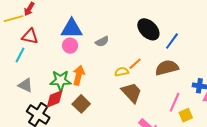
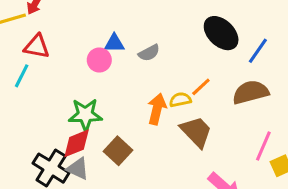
blue triangle: (72, 29) -> (114, 43), moved, size x0.6
orange arrow: (79, 75) -> (157, 109), moved
gray triangle: (25, 85) -> (78, 169), moved

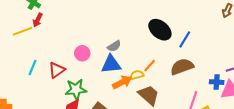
blue triangle: (114, 43) -> (111, 64), moved, size x1.5
red triangle: (37, 46) -> (57, 70), moved, turned -42
orange arrow: (157, 109) -> (122, 82), turned 54

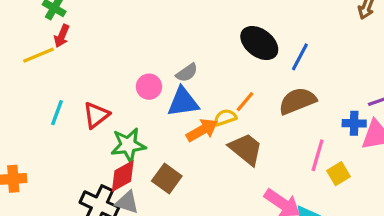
pink circle: (82, 53) -> (149, 87), moved

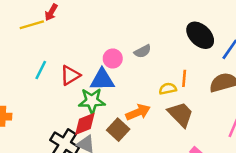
blue triangle: (183, 102) -> (102, 80), moved
orange line: (245, 102) -> (184, 78), turned -42
orange arrow: (202, 130) -> (138, 112), moved

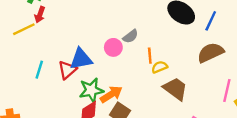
pink circle: (113, 58) -> (113, 47), moved
orange line: (184, 78) -> (150, 56), moved
blue triangle: (102, 80) -> (81, 59), moved
orange arrow: (138, 112) -> (111, 94), moved

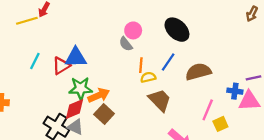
blue line: (211, 21) -> (168, 62), moved
gray semicircle: (131, 36) -> (126, 44), turned 80
pink circle: (113, 47) -> (133, 30), moved

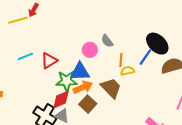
pink circle: (133, 30) -> (90, 50), moved
black ellipse: (177, 30) -> (157, 44), moved
blue triangle: (76, 58) -> (80, 72), moved
cyan line: (35, 61) -> (25, 56), turned 42
brown trapezoid: (160, 100) -> (111, 88), moved

